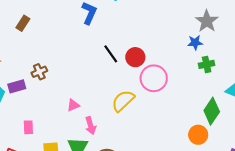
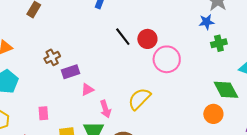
purple rectangle: (17, 86) -> (71, 72), moved
yellow semicircle: (123, 101) -> (139, 99), moved
green diamond: (212, 111) -> (226, 90), turned -60

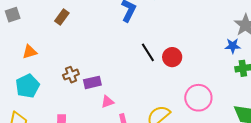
brown cross: (52, 57) -> (71, 75), moved
pink circle: (167, 59) -> (198, 98), moved

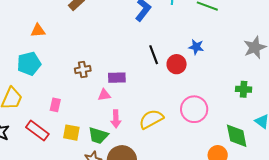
blue star: (233, 46) -> (196, 47), moved
brown cross: (71, 75) -> (83, 70), moved
purple rectangle: (92, 82) -> (117, 78), moved

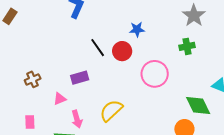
purple rectangle: (117, 78) -> (80, 78), moved
green cross: (244, 89) -> (187, 46), moved
pink rectangle: (55, 105) -> (30, 122), moved
pink circle: (194, 109) -> (155, 74), moved

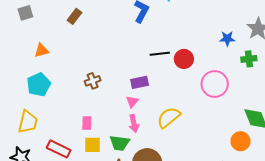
blue star: (137, 29) -> (227, 39), moved
black line: (98, 48) -> (160, 54), turned -66
pink triangle: (60, 99) -> (132, 102), moved, turned -32

